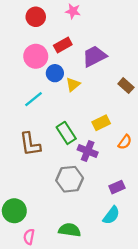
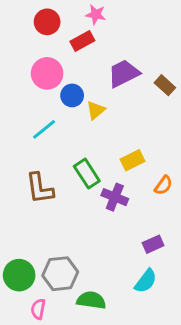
red rectangle: (63, 45) -> (82, 41), moved
brown rectangle: (126, 86) -> (165, 85), moved
gray hexagon: (70, 179) -> (60, 274), moved

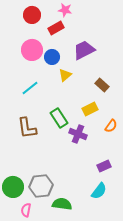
brown rectangle: (165, 85) -> (102, 85), moved
blue circle: (72, 95) -> (52, 57), moved

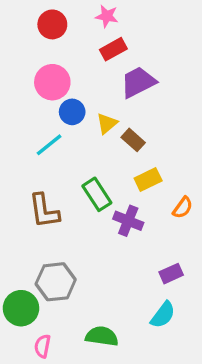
red rectangle: (56, 28) -> (113, 49), moved
blue circle: (52, 57) -> (72, 112), moved
brown rectangle: (102, 85) -> (133, 140), moved
gray hexagon: (41, 186) -> (56, 282), moved

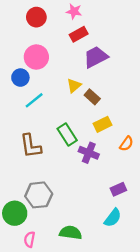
blue circle: (72, 112) -> (20, 78), moved

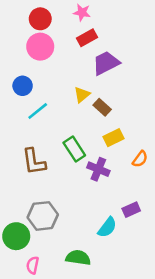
pink circle: (36, 57) -> (40, 47), moved
cyan semicircle: (113, 218) -> (107, 227), moved

